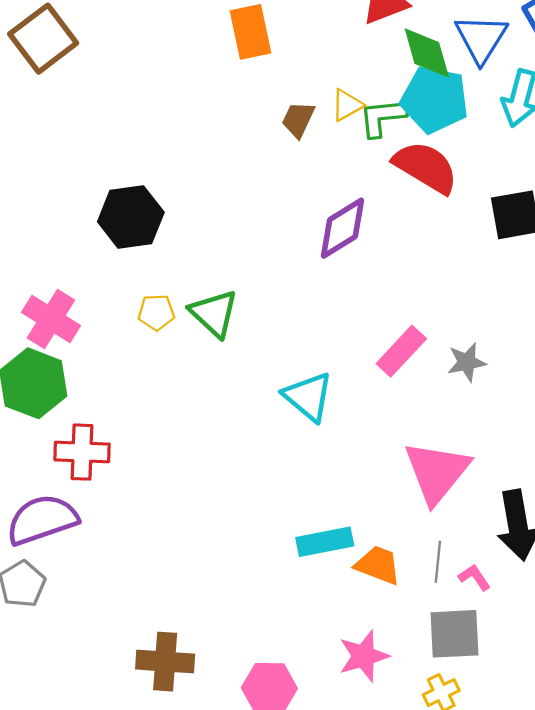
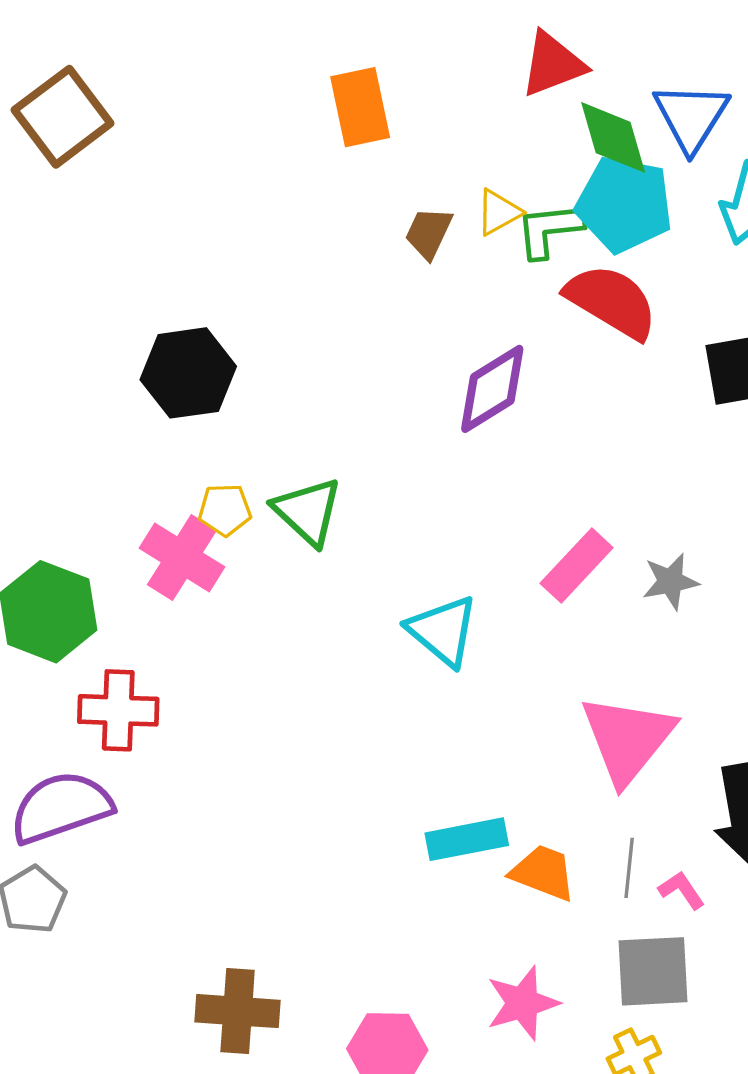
pink cross: (51, 319) -> (182, 558), moved

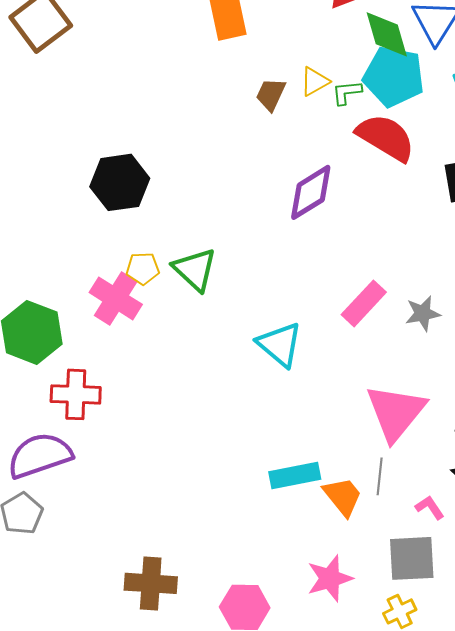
green L-shape: (550, 230) -> (347, 92), size x0.7
gray line: (629, 868) -> (380, 476), moved
orange trapezoid: (543, 873) -> (343, 496), turned 30

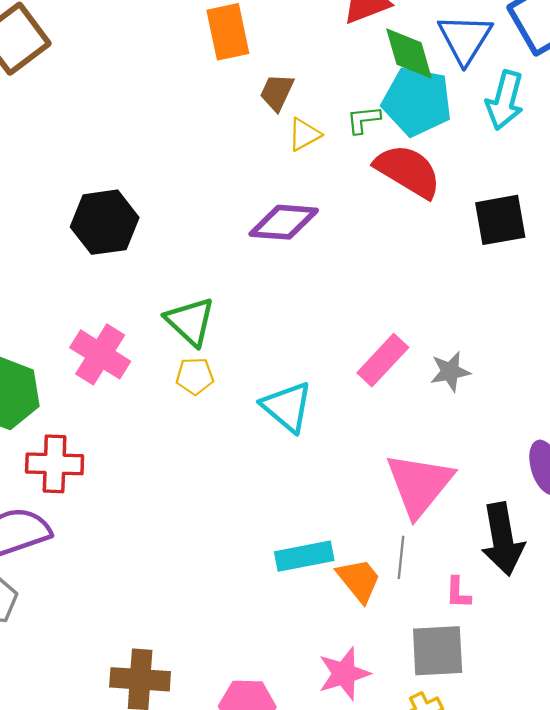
yellow triangle: (315, 81) -> (304, 134), moved
brown trapezoid: (271, 94) -> (277, 92), moved
purple diamond: (311, 192) -> (284, 222), moved, turned 36
yellow pentagon: (143, 268) -> (195, 376), moved
pink L-shape: (430, 507) -> (458, 593), turned -144

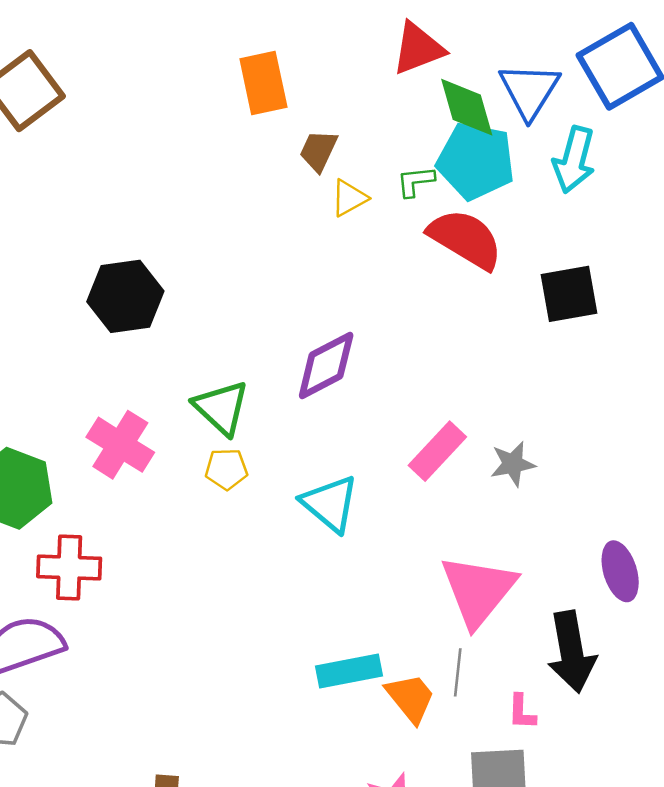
purple diamond: (284, 222) -> (326, 365), moved, turned -32

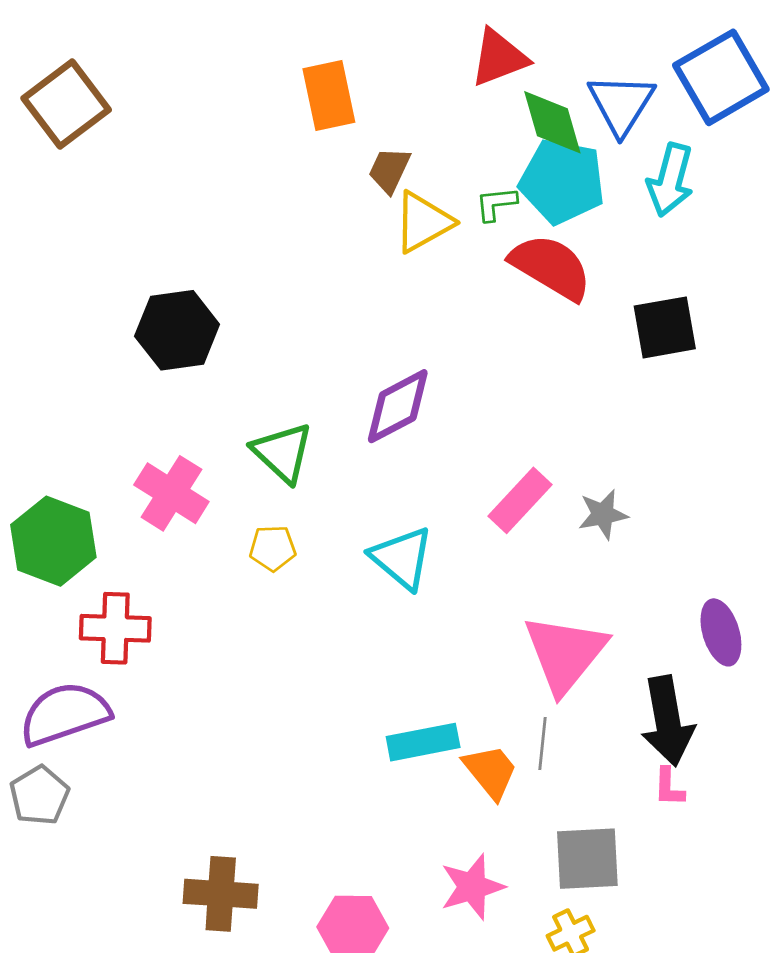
yellow triangle: (349, 198) -> (423, 222), size x1.5
yellow pentagon: (226, 469) -> (273, 548), moved
pink L-shape: (522, 712) -> (669, 787), moved

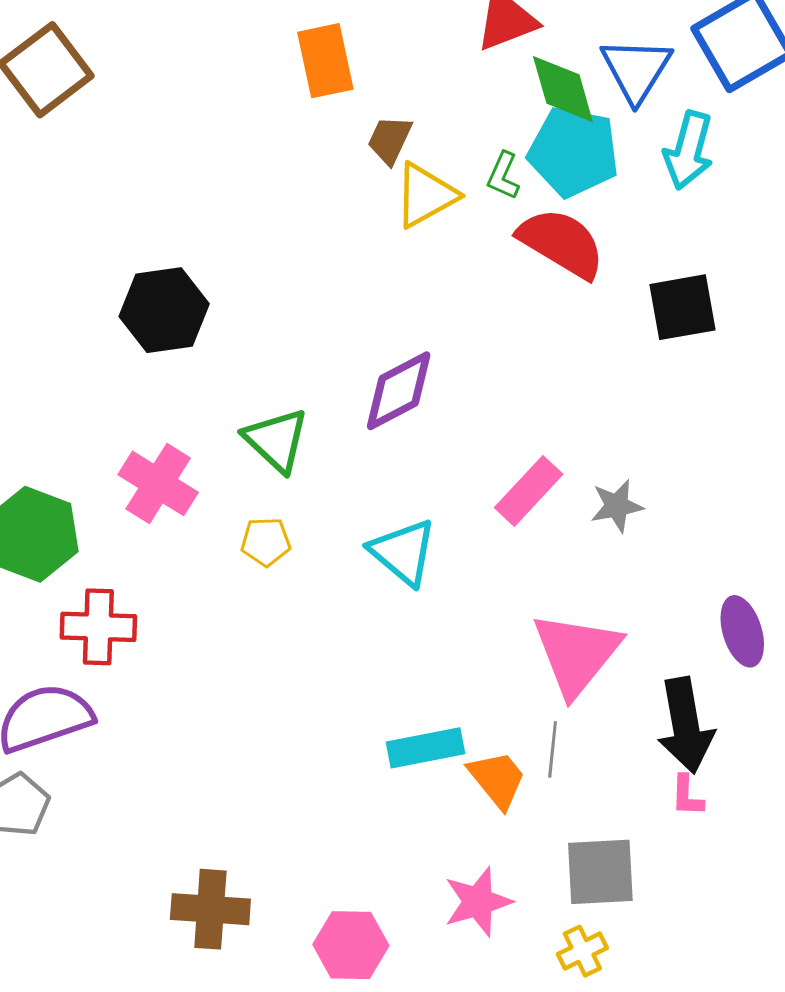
green L-shape: (496, 204) -> (503, 176), turned -60

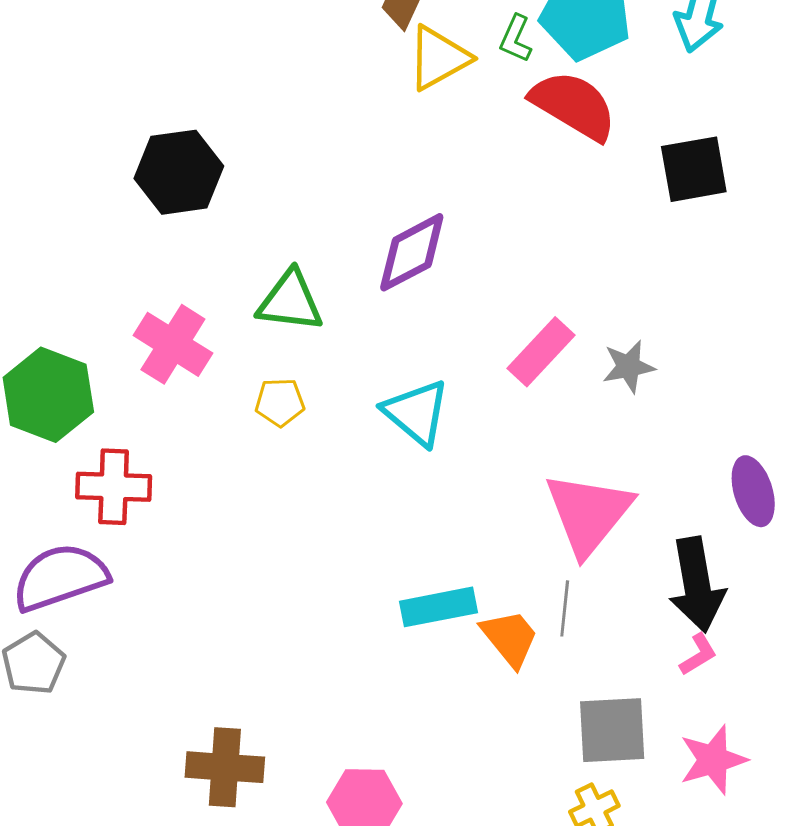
green triangle: (276, 440) -> (290, 301), turned -36
pink L-shape: (687, 796) -> (698, 654), turned -123
pink star: (478, 902) -> (713, 760), moved

